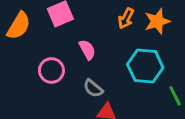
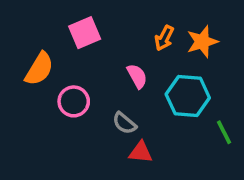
orange semicircle: (19, 26) -> (39, 69), moved
pink semicircle: (87, 50) -> (137, 76), moved

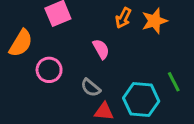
cyan hexagon: (188, 96) -> (141, 100), moved
green line: (224, 132) -> (174, 82), moved

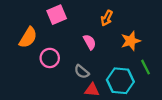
orange star: (154, 21) -> (131, 41), moved

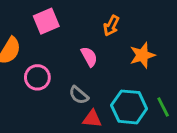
green line: (145, 67) -> (163, 107), moved

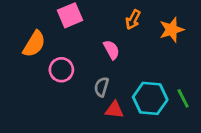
orange star: (142, 55) -> (172, 30), moved
gray semicircle: (79, 95) -> (101, 87), turned 66

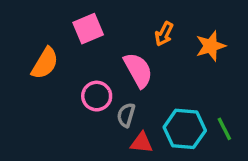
pink semicircle: (111, 50) -> (138, 70), size x1.5
pink circle: (61, 70) -> (97, 96), moved

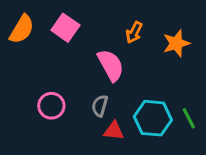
pink square: (88, 29) -> (65, 28), turned -32
orange semicircle: (45, 63) -> (22, 29), moved
pink circle: (97, 96) -> (51, 106), moved

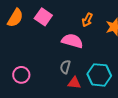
pink semicircle: (111, 65) -> (72, 41), turned -45
pink circle: (51, 106) -> (21, 75), moved

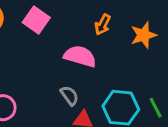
gray semicircle: (65, 67) -> (69, 96), turned 128

